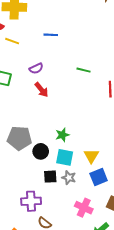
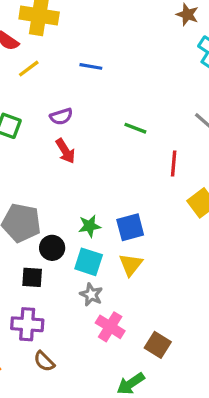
yellow line: (12, 41) -> (29, 69), turned -64
black square: (50, 177) -> (32, 277), moved
blue square: (99, 177) -> (130, 227), moved
pink cross: (84, 208) -> (110, 327), moved

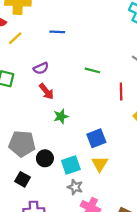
green star: (89, 226) -> (61, 116), moved
cyan square: (89, 262) -> (71, 165), turned -30
black square: (32, 277) -> (22, 179), moved, turned 32

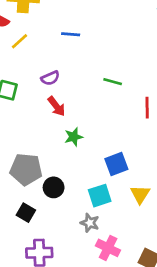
yellow triangle: (100, 164) -> (140, 194), moved
cyan square: (71, 165) -> (100, 196), moved

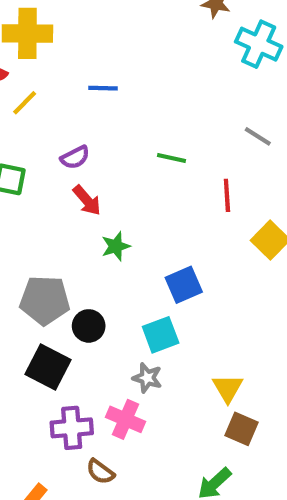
yellow triangle: (140, 194) -> (228, 388), moved
black square: (26, 213) -> (48, 367), size x1.5
pink cross: (108, 248) -> (125, 419), moved

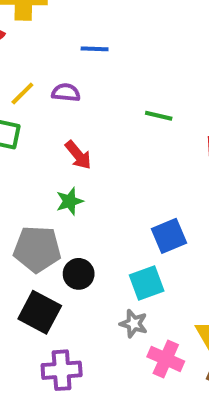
yellow line: (25, 103) -> (22, 94), moved
purple semicircle: (75, 157) -> (66, 93), moved, turned -148
green star: (116, 246) -> (70, 201), moved
pink cross: (125, 419) -> (166, 359), moved

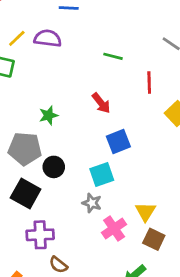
purple semicircle: (66, 93) -> (48, 38), size x1.4
red arrow: (78, 155) -> (101, 103), moved
pink cross: (166, 359) -> (114, 229), turned 30

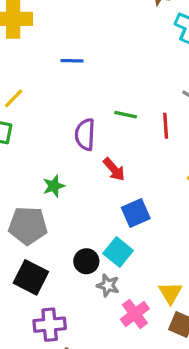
purple semicircle: (48, 38) -> (85, 134), moved, turned -92
red line: (149, 83) -> (166, 126), moved
black circle: (54, 167) -> (86, 261), moved
cyan square: (102, 174) -> (118, 252), turned -30

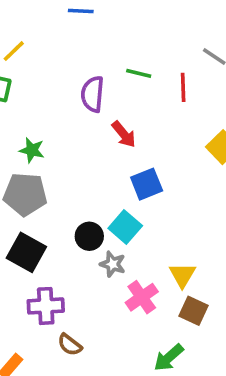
green star: (54, 186) -> (32, 150), moved, turned 30

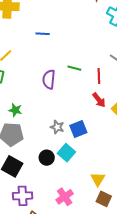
red arrow: (124, 134) -> (99, 100), moved
gray star: (113, 264) -> (57, 127), moved
pink cross: (142, 297) -> (65, 197), moved

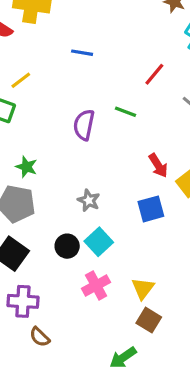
red line: (99, 76) -> (154, 74), moved, turned 35
blue square: (78, 129) -> (151, 209), moved
pink cross: (65, 197) -> (96, 285), moved

